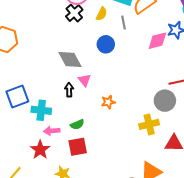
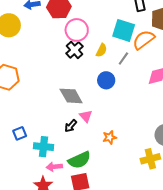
gray line: (124, 23) -> (123, 58), turned 48
black arrow: (69, 90) -> (71, 126), turned -136
blue square: (17, 96) -> (20, 133), size x0.6
green semicircle: (77, 124) -> (79, 160), size x1.6

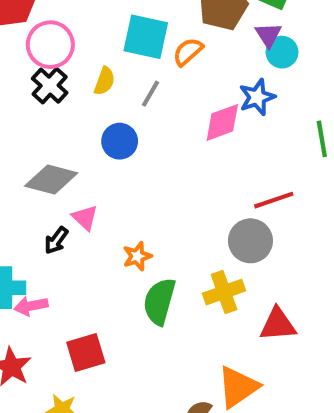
orange semicircle: (144, 40) -> (188, 52), size x0.7
gray diamond: (71, 96) -> (51, 180), turned -40
green semicircle: (79, 160) -> (159, 301), moved, turned 135
pink arrow: (54, 167) -> (31, 306), moved

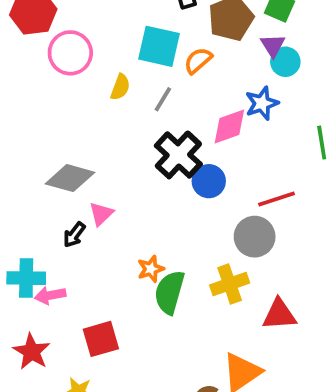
black cross: (50, 86) -> (178, 155), moved, size x1.4
blue circle: (120, 141) -> (209, 181), moved
pink triangle: (85, 218) -> (101, 214), turned 32
orange star: (137, 256) -> (151, 269), moved

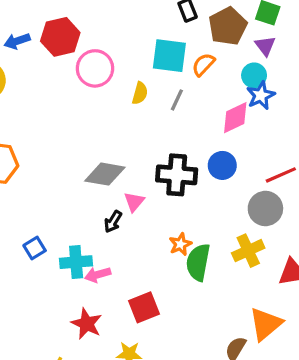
cyan circle: (285, 62) -> (254, 75), moved
black cross: (178, 155) -> (177, 175), moved, turned -33

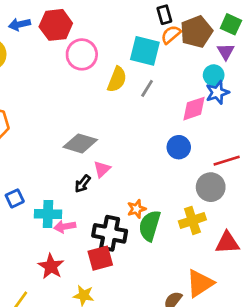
orange semicircle: (203, 65) -> (171, 35), moved
yellow semicircle: (140, 93) -> (117, 79), size x1.4
black cross: (177, 175) -> (110, 233), moved

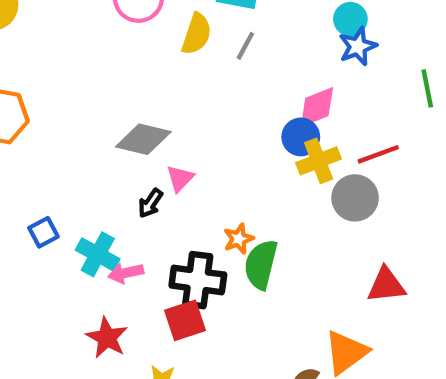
pink diamond: (194, 109) -> (317, 107), moved
cyan cross: (48, 214) -> (98, 254), turned 30
yellow cross: (192, 220) -> (319, 161), moved

